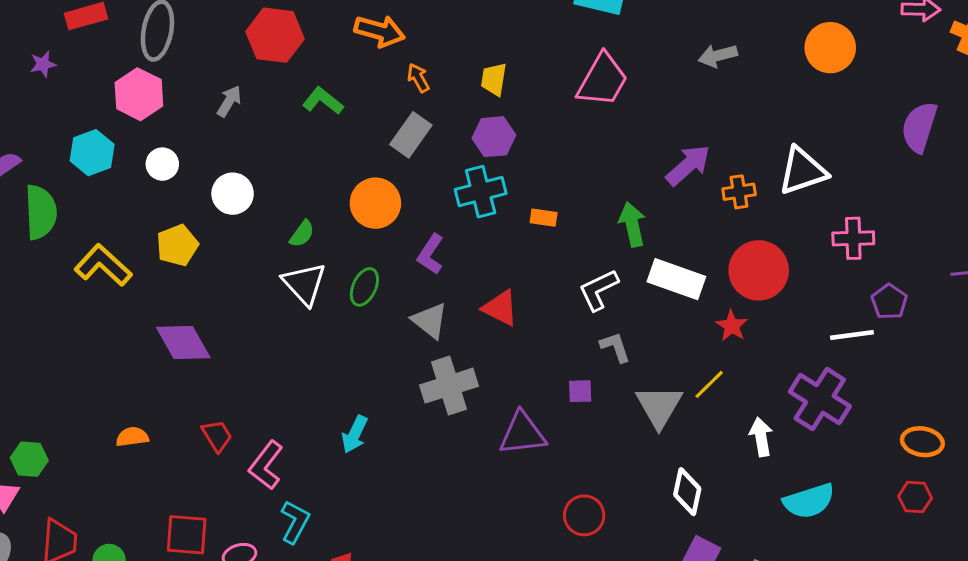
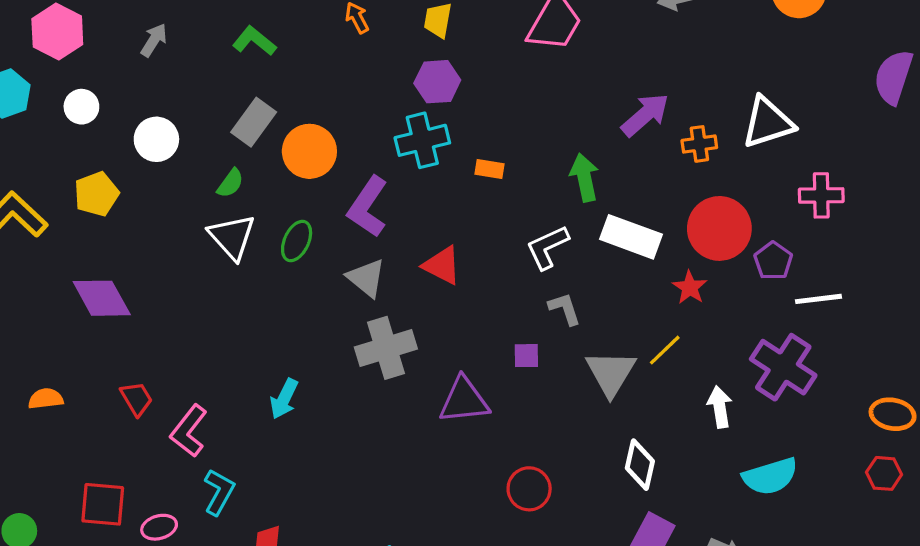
gray rectangle: (411, 135) -> (254, 122), moved
purple L-shape: (430, 254) -> (368, 207), size x1.4
purple pentagon: (889, 302) -> (773, 261), moved

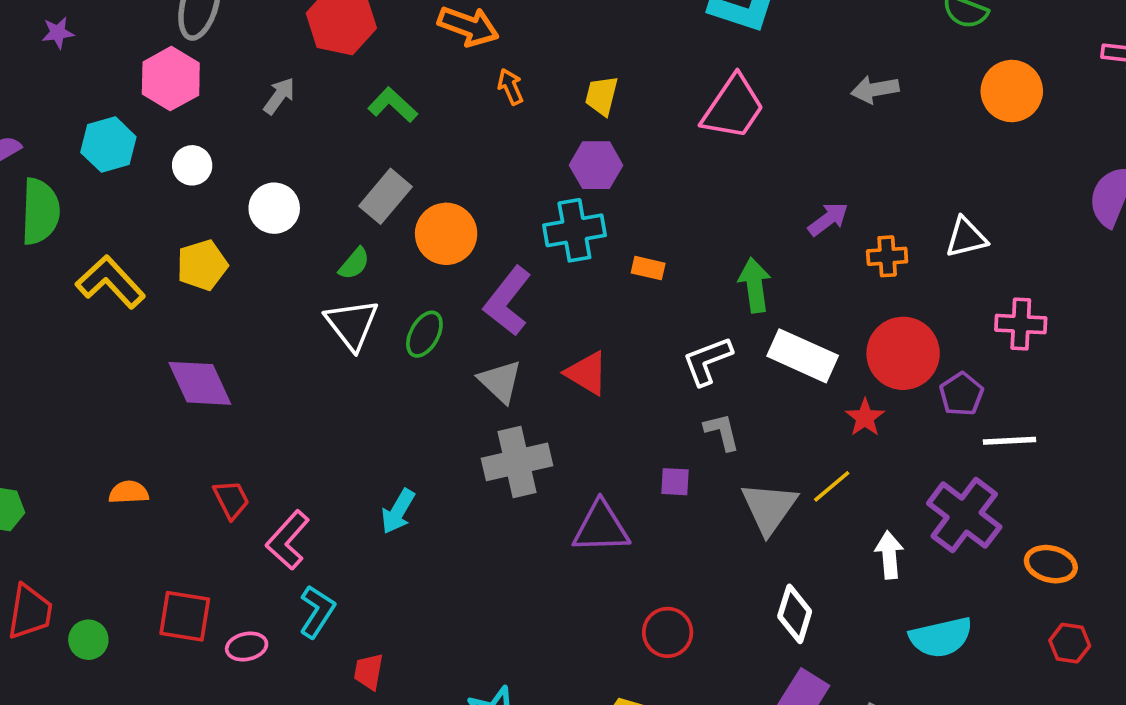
purple arrow: (645, 115) -> (828, 219), size x0.7
white triangle: (768, 122) -> (966, 237), size x0.7
orange ellipse: (893, 414) -> (1051, 564), moved

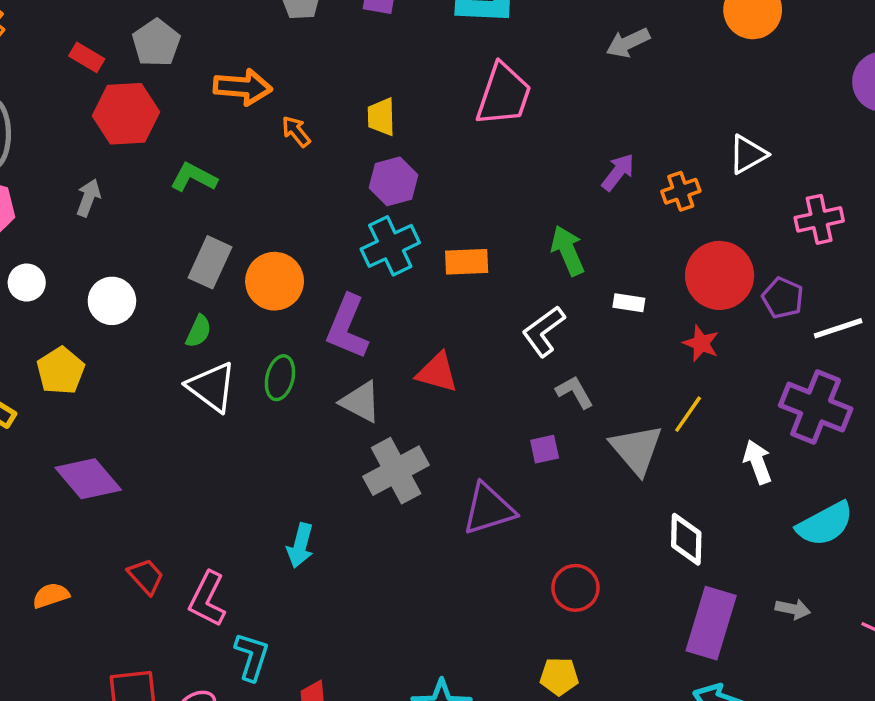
orange rectangle: (648, 268) -> (467, 262), size x1.4
white rectangle: (803, 356) -> (629, 303), size x0.5

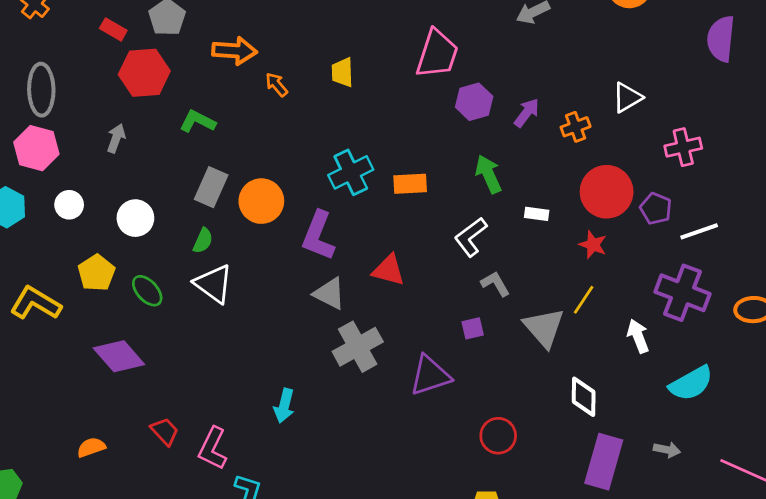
purple hexagon: (394, 181) -> (474, 102), moved
green ellipse: (280, 378) -> (147, 291), moved, turned -56

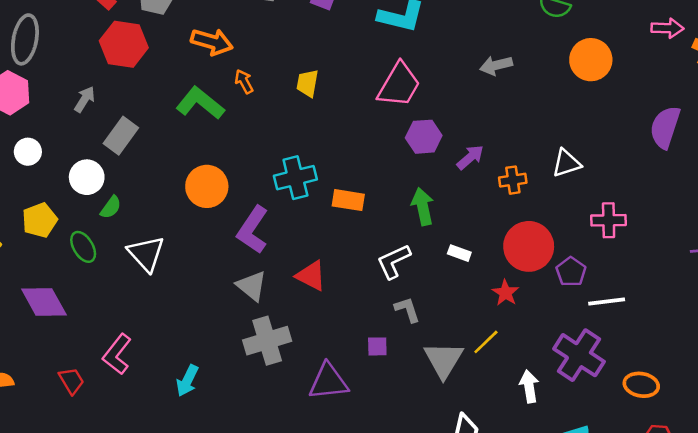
green L-shape: (198, 121) -> (200, 103), moved, size x1.4
gray rectangle: (211, 187) -> (121, 136), moved
green semicircle: (203, 241) -> (111, 207), moved
pink L-shape: (213, 448) -> (117, 354), moved

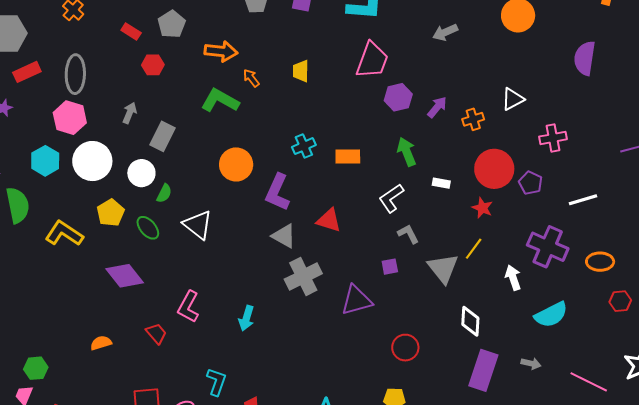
red hexagon: (124, 44) -> (153, 65), size x0.6
white circle: (28, 152) -> (92, 161), size x1.8
cyan cross: (295, 178) -> (304, 146), size x0.7
white line: (607, 302) -> (583, 200), moved

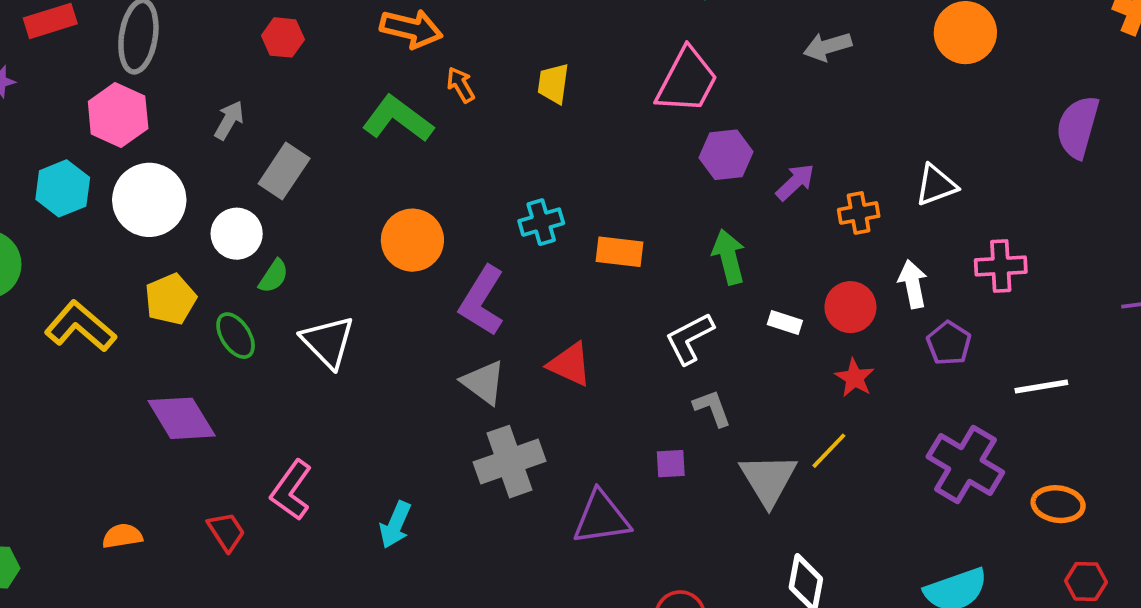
red circle: (494, 169) -> (850, 307), moved, size x0.7
white arrow: (513, 278) -> (913, 284), moved

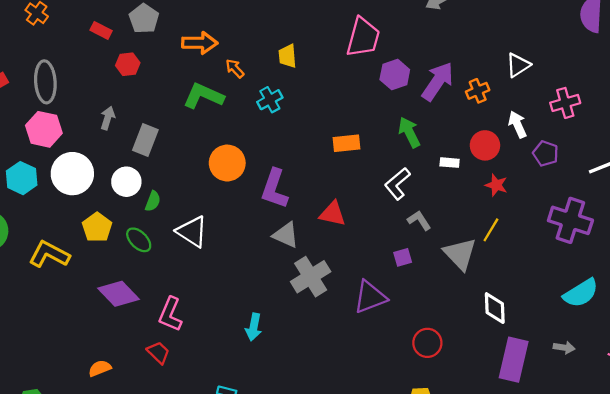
purple arrow: (795, 182) -> (438, 81), size x1.6
cyan cross: (541, 222) -> (270, 100), moved
pink L-shape: (291, 490) -> (170, 314), moved

